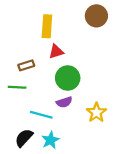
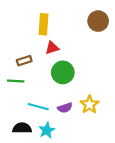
brown circle: (96, 16) -> (98, 21), moved
purple semicircle: (64, 102) -> (65, 108), moved
black semicircle: (24, 138) -> (22, 128), turned 48

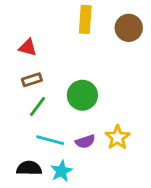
yellow rectangle: (43, 24) -> (85, 19), moved
red triangle: (52, 48) -> (28, 47), moved, turned 32
green line: (16, 81) -> (37, 106), moved, turned -56

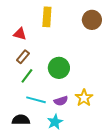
yellow rectangle: (85, 19) -> (47, 17), moved
brown rectangle: (32, 80) -> (23, 57), turned -32
cyan star: (61, 171) -> (55, 122), moved

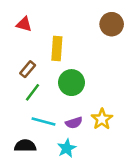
yellow rectangle: (47, 17) -> (57, 49), moved
red triangle: (20, 34) -> (24, 24), moved

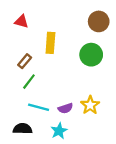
green circle: (71, 83) -> (91, 55), moved

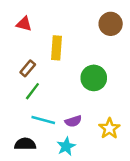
green circle: (91, 55) -> (94, 78), moved
yellow star: (90, 105) -> (109, 128), moved

